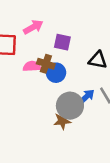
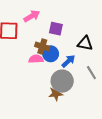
pink semicircle: (32, 66) -> (36, 59), moved
blue arrow: (86, 97) -> (68, 61), moved

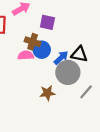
black triangle: (85, 43) -> (79, 54), moved
gray line: (91, 73) -> (86, 92), moved, turned 72
gray circle: (62, 81) -> (68, 72), moved

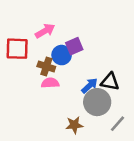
purple square: (47, 22) -> (74, 46), turned -35
brown cross: (33, 42) -> (46, 66), moved
blue circle: (42, 50) -> (62, 55), moved

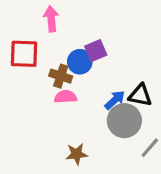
pink arrow: (45, 31) -> (51, 19), moved, turned -66
brown star: (74, 125) -> (77, 154), moved

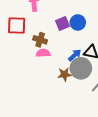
blue circle: (80, 62) -> (78, 22), moved
brown star: (77, 154) -> (65, 74), moved

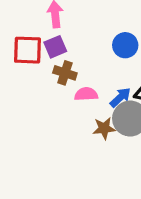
purple square: (62, 23) -> (55, 47), moved
pink semicircle: (43, 53) -> (86, 94), moved

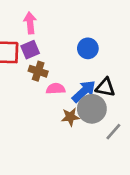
blue arrow: (120, 97) -> (84, 91), size x1.4

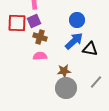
pink semicircle: (56, 89) -> (40, 56), moved
blue arrow: (84, 91) -> (74, 41), moved
gray circle: (92, 109) -> (66, 88), moved

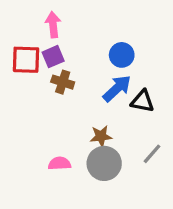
pink semicircle: (40, 56) -> (59, 163), moved

